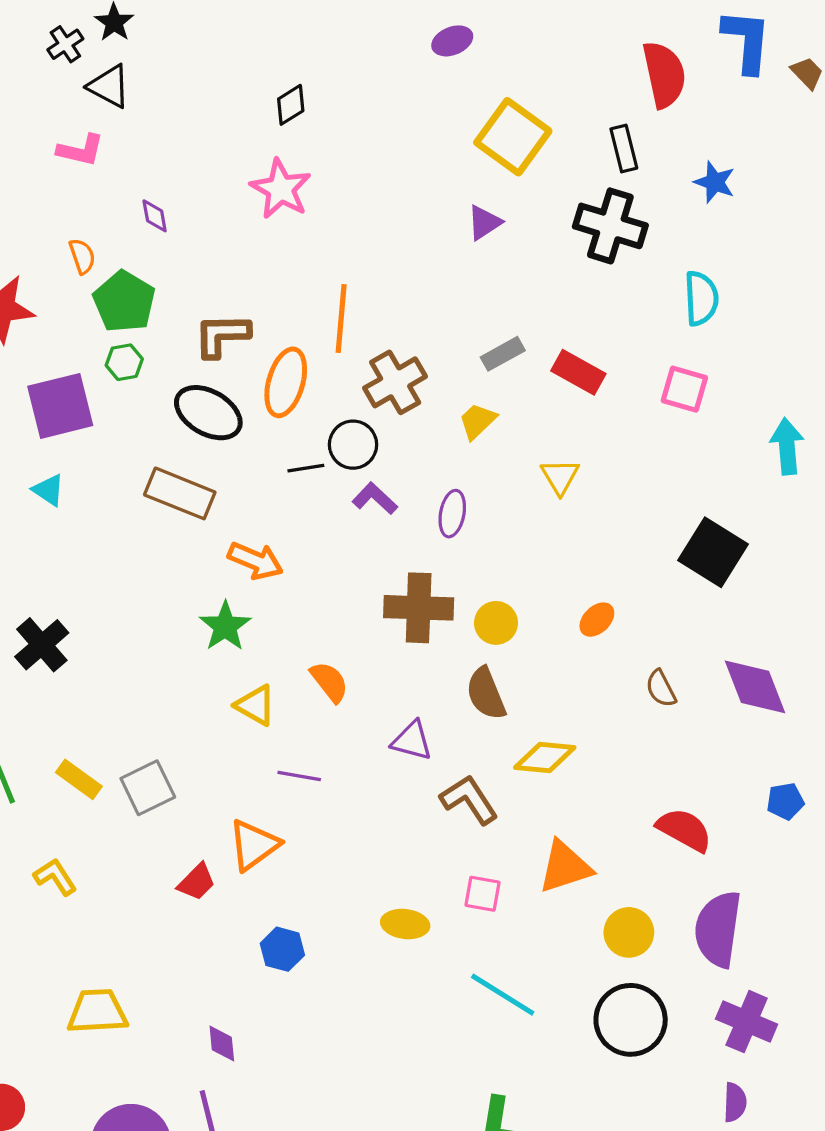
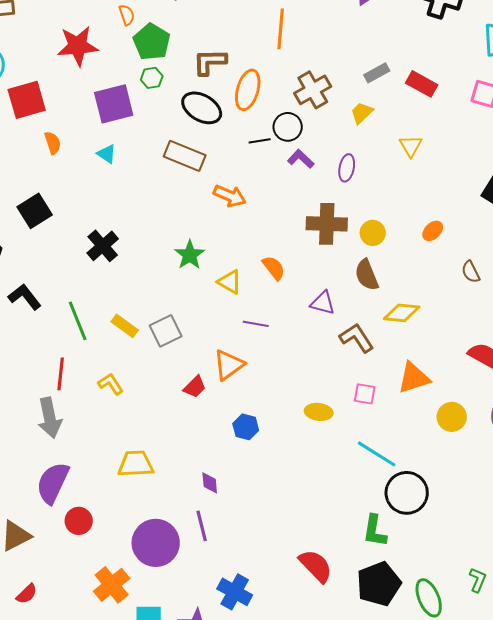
orange line: (341, 318) -> (281, 29), moved
green star: (225, 626) -> (190, 255), moved
black circle: (631, 1020) -> (407, 493), moved

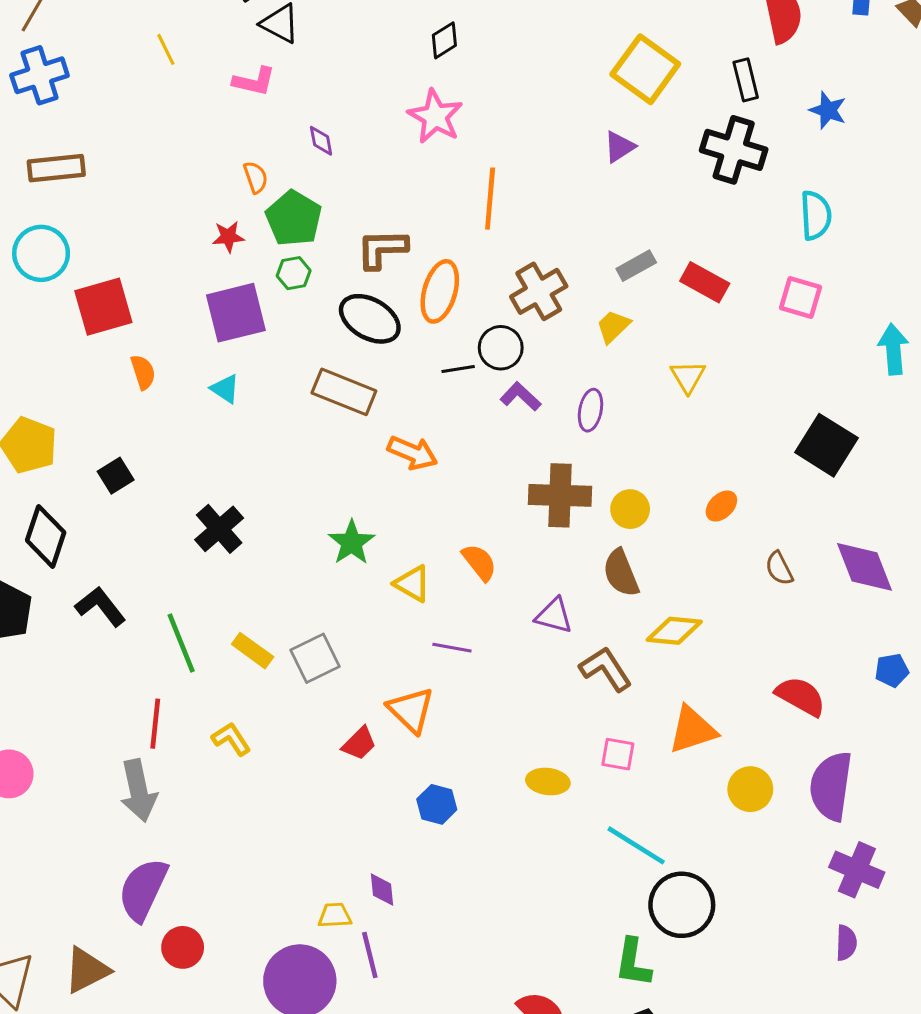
red star: (78, 46) -> (228, 237), moved, size x0.5
black square: (35, 211) -> (116, 476), size x0.7
orange triangle: (229, 365) -> (411, 710), turned -40
yellow trapezoid: (136, 464) -> (335, 915), moved, size x0.6

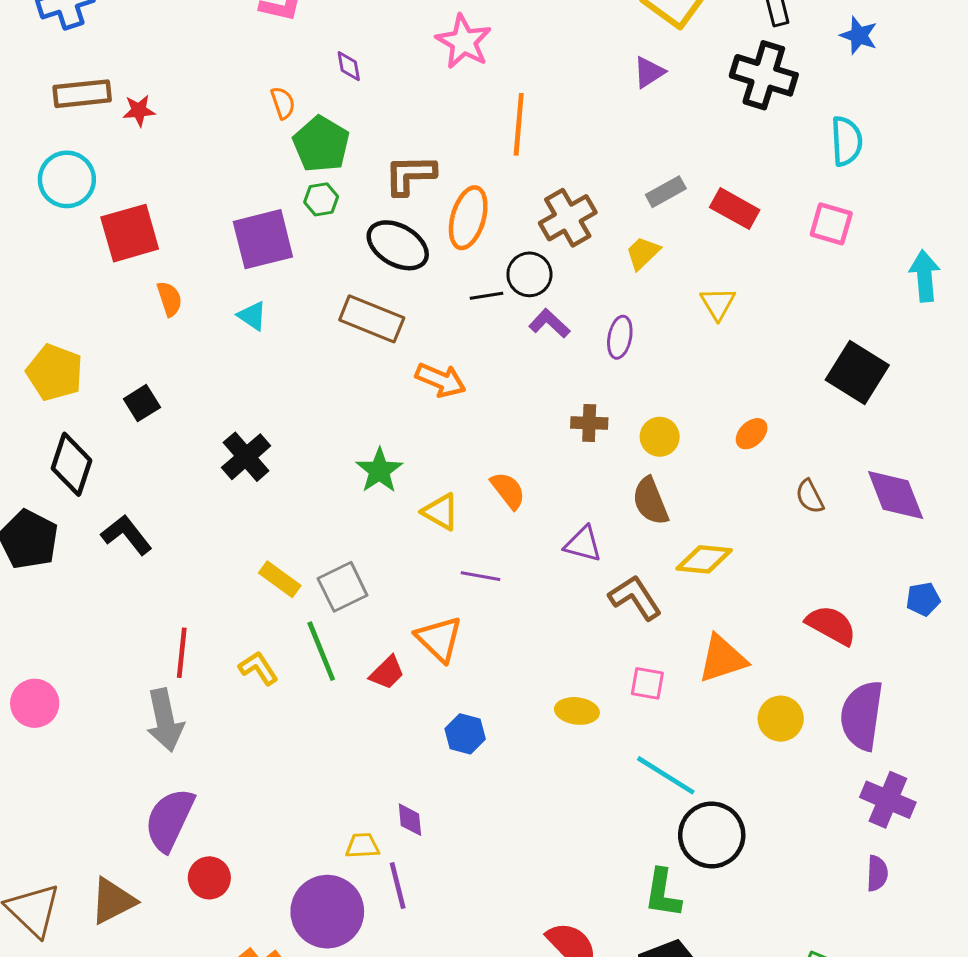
red star: (228, 237) -> (139, 111), moved
brown cross: (560, 495) -> (589, 423), size x0.6
green line: (181, 643) -> (321, 651), moved

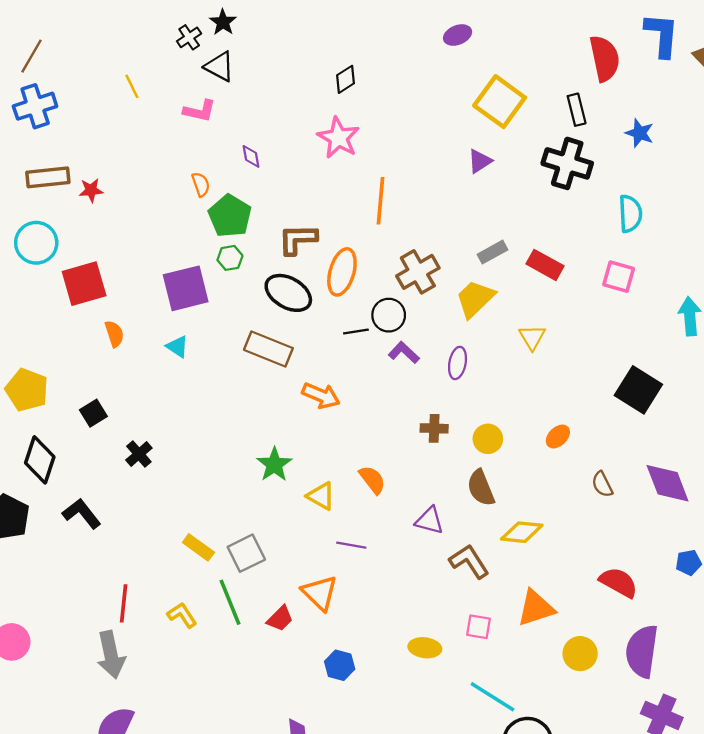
yellow trapezoid: (643, 253) -> (475, 299), size x1.5
black cross: (246, 457) -> (139, 454), moved, size x0.7

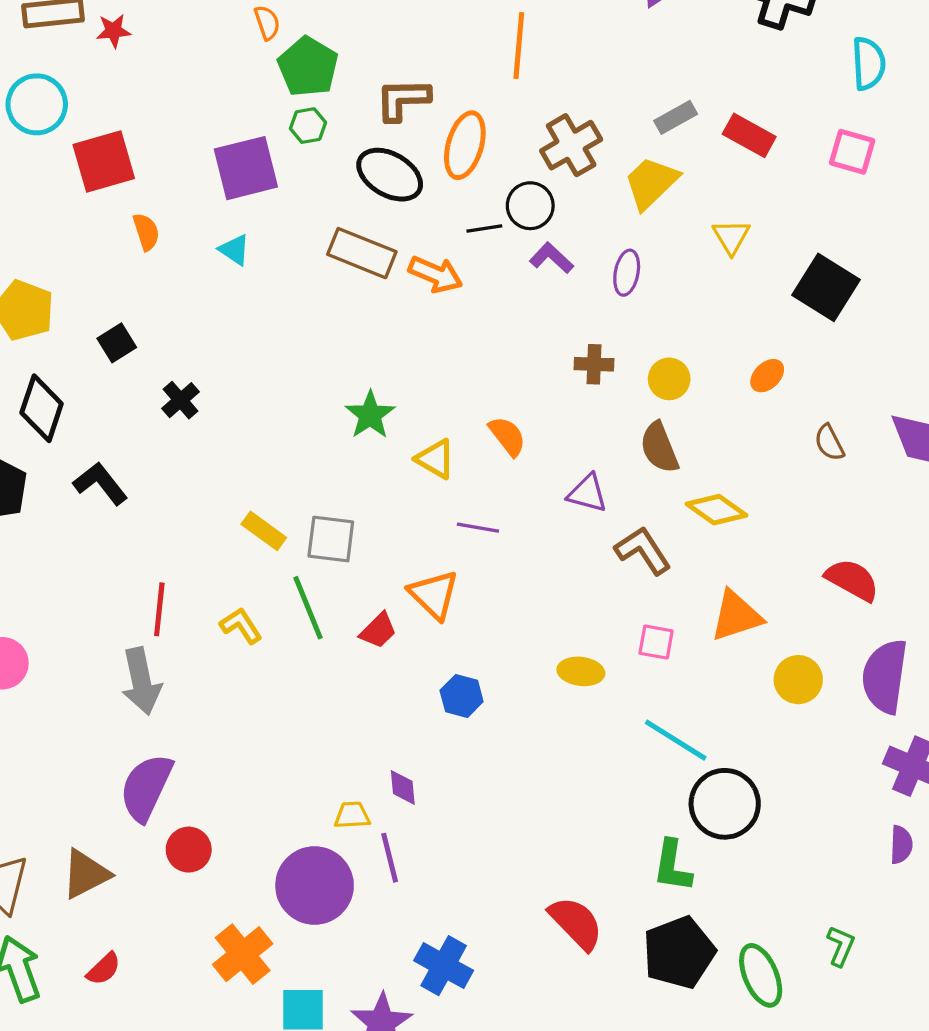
black square: (638, 390) -> (826, 287), moved
orange arrow: (321, 396) -> (435, 274), moved
yellow diamond: (522, 532) -> (717, 510), turned 30
gray square: (246, 553) -> (331, 539), turned 33

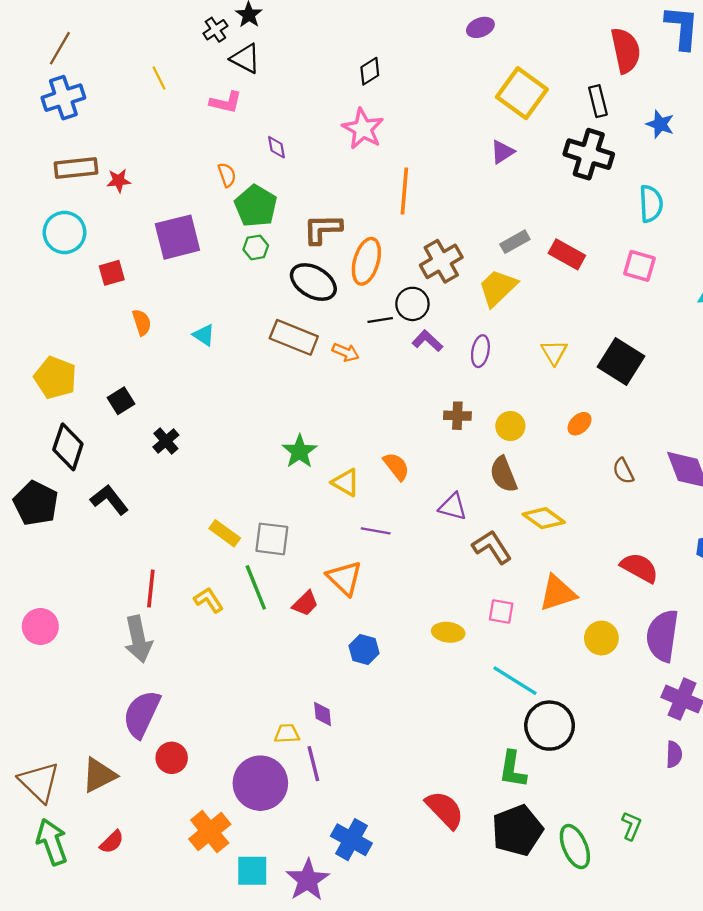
red square: (104, 162) -> (112, 273), size x0.6
purple square: (246, 168) -> (177, 237), moved
yellow triangle: (731, 237) -> (554, 352), moved
orange arrow: (435, 274) -> (346, 352), size x0.7

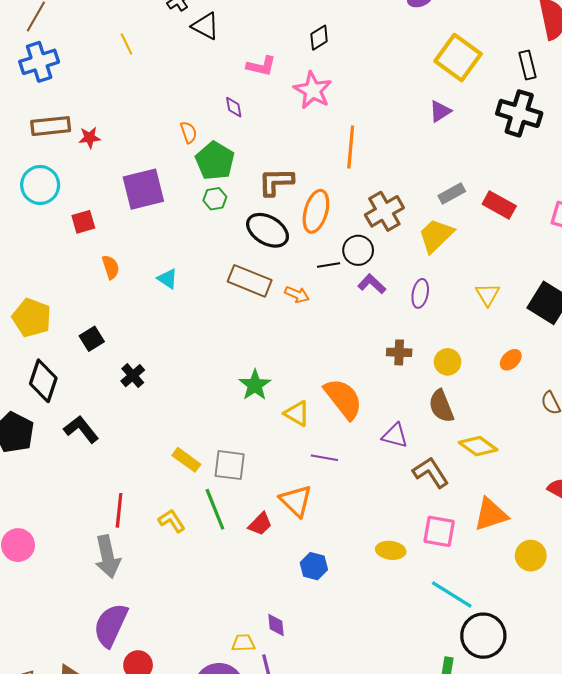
pink L-shape: (226, 102) -> (261, 66), moved
orange semicircle: (396, 466) -> (343, 399), size x1.6
pink square: (501, 612) -> (439, 531), size x1.4

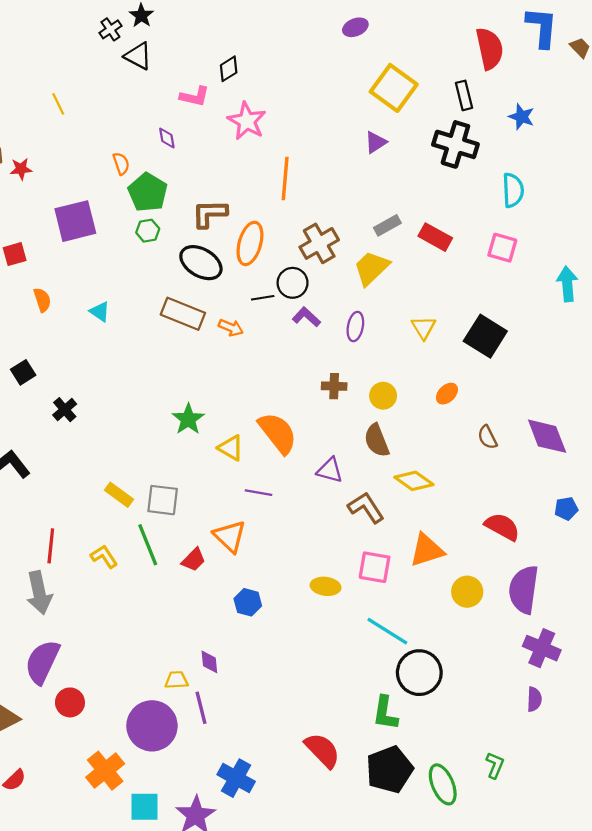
black diamond: (319, 38) -> (229, 69), moved
yellow line: (126, 44) -> (58, 104), moved

